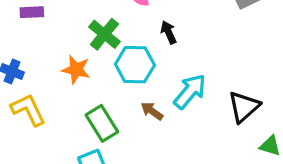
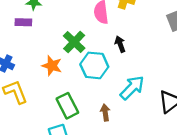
brown arrow: (152, 111) -> (105, 113), moved, turned 42

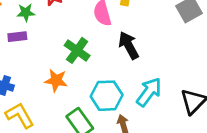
black arrow: (120, 44) -> (129, 45), size x1.5
cyan hexagon: (94, 65) -> (107, 96), moved

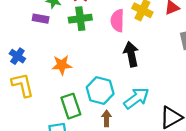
green cross: (77, 50) -> (80, 19), moved, turned 30
orange star: (56, 80) -> (62, 65), turned -30

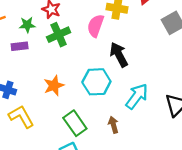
pink semicircle: (117, 21) -> (96, 26), turned 35
cyan hexagon: (100, 91) -> (96, 82), moved

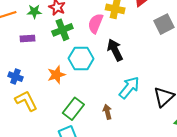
green star: (27, 25) -> (34, 12), moved
cyan hexagon: (96, 82) -> (81, 59), moved
green rectangle: (75, 123) -> (73, 109), turned 70

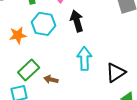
cyan arrow: (129, 88) -> (84, 59), turned -50
brown arrow: (107, 112) -> (51, 79), moved, turned -72

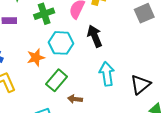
green rectangle: (29, 70) -> (57, 80), moved

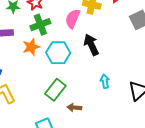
orange star: (36, 58) -> (31, 47), moved
cyan arrow: (107, 74) -> (105, 81), size x0.6

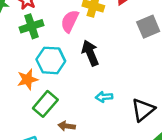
orange star: (31, 47) -> (27, 79), moved
cyan arrow: (105, 81) -> (104, 97), turned -88

